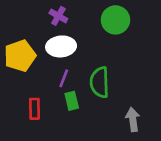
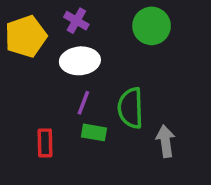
yellow pentagon: (20, 56) -> (26, 36), moved
green rectangle: (72, 101) -> (94, 132), turned -66
gray arrow: (133, 119) -> (166, 141), moved

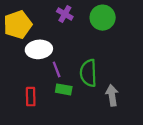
purple cross: (76, 21) -> (65, 14), moved
white ellipse: (80, 61) -> (39, 49), moved
purple line: (83, 103) -> (57, 69), turned -42

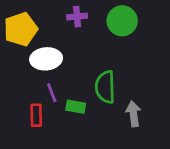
purple cross: (65, 14) -> (77, 17), turned -35
purple line: (57, 69) -> (52, 93), moved

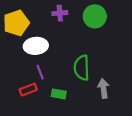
green rectangle: (76, 107) -> (59, 94), moved
red rectangle: (36, 115) -> (28, 90), turned 70

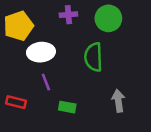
green semicircle: (82, 68) -> (93, 57), moved
red rectangle: (28, 90) -> (16, 102), moved, turned 35

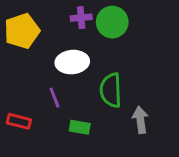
green circle: (108, 18) -> (112, 22), moved
white ellipse: (41, 52) -> (72, 62), moved
green semicircle: (93, 57) -> (111, 90), moved

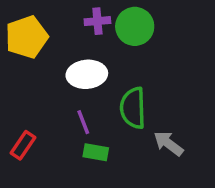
purple line: (54, 98) -> (83, 122), moved
gray arrow: (140, 120) -> (168, 143), turned -45
red rectangle: (19, 121) -> (23, 145), turned -70

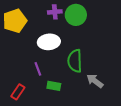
purple line: (83, 122) -> (38, 69), moved
red rectangle: (23, 145) -> (18, 92), moved

